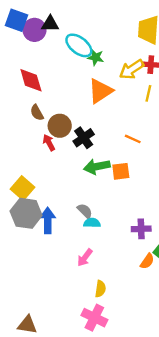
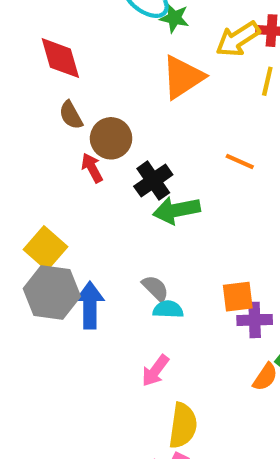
black cross: (84, 138) -> (153, 181), moved
orange square: (121, 171) -> (238, 297), moved
yellow semicircle: (100, 289) -> (183, 426), size x1.5

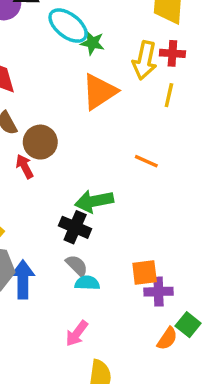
yellow arrow: (238, 39) -> (145, 60), turned -45
black cross: (153, 181) -> (75, 227), moved, turned -32

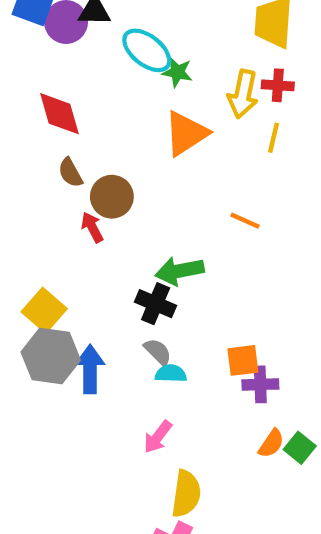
green square: (188, 325) -> (300, 448), moved

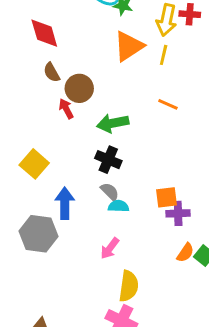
yellow line: (273, 138) -> (164, 55), moved
green arrow: (180, 271) -> (113, 123), moved
gray hexagon: (51, 356) -> (39, 234), moved

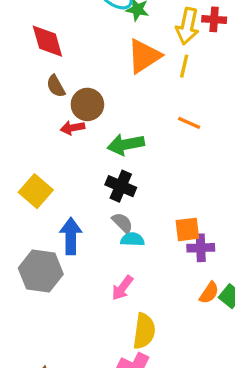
red arrow: (66, 109) -> (72, 128), turned -72

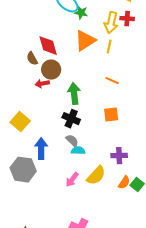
red diamond: (47, 41) -> (48, 46), moved
green arrow: (126, 144) -> (74, 94), turned 95
orange square: (187, 229) -> (111, 115), moved
yellow semicircle: (144, 331) -> (96, 176), moved, turned 35

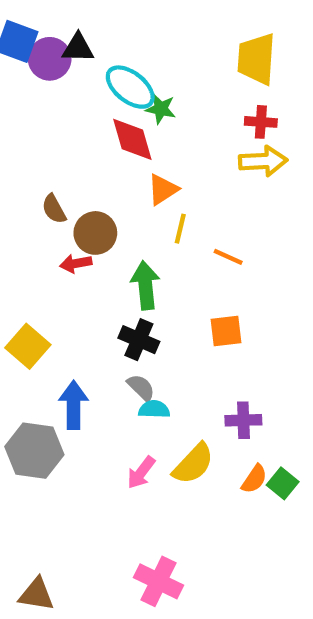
yellow arrow: (111, 23) -> (263, 161), moved, turned -105
orange triangle: (85, 41) -> (163, 189), moved, size x0.7
red diamond: (48, 46) -> (132, 139), moved
yellow line: (109, 47) -> (180, 229), moved

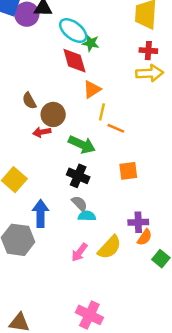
orange line: (228, 257) -> (116, 128), moved
green arrow: (145, 285) -> (82, 145), turned 120
orange semicircle: (254, 479) -> (145, 237), moved

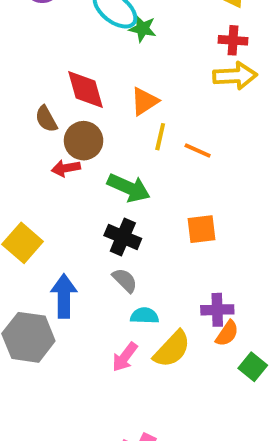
red diamond: (74, 61) -> (85, 89), moved
orange line: (116, 128) -> (198, 150), moved
cyan semicircle: (87, 216) -> (144, 316), moved

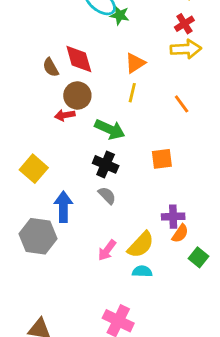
red cross: (233, 40) -> (184, 24), turned -36
orange triangle: (144, 101) -> (135, 63), moved
brown semicircle: (46, 119) -> (51, 67), moved
orange line: (198, 150) -> (182, 104), moved, turned 30
cyan semicircle: (144, 316) -> (142, 271), moved

